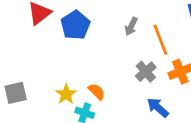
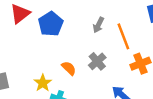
gray cross: (146, 72) -> (97, 61), moved
orange semicircle: (97, 92) -> (69, 68), moved

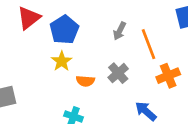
orange semicircle: (69, 68) -> (85, 81), turned 140
yellow star: (43, 83) -> (62, 61), moved

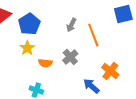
orange cross: (168, 76) -> (110, 71), moved, turned -30

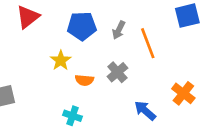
blue pentagon: (29, 24) -> (82, 26), moved, turned 30
orange cross: (110, 71) -> (183, 93), moved

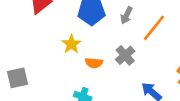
orange line: (148, 43) -> (154, 28), turned 60

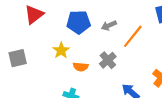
gray arrow: (126, 15) -> (109, 25), turned 40
gray square: (18, 78) -> (18, 58), moved

